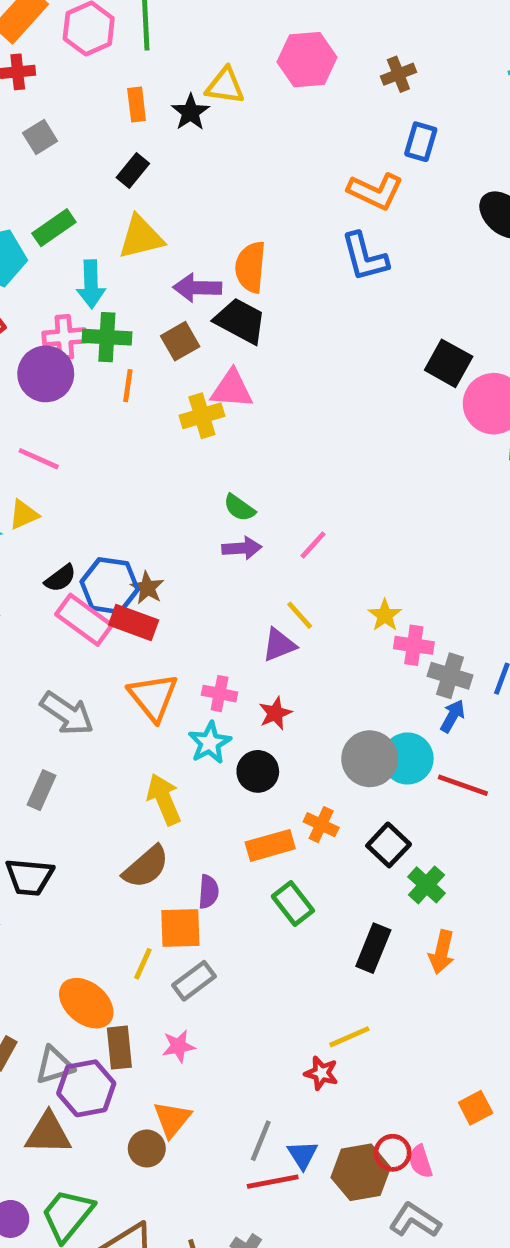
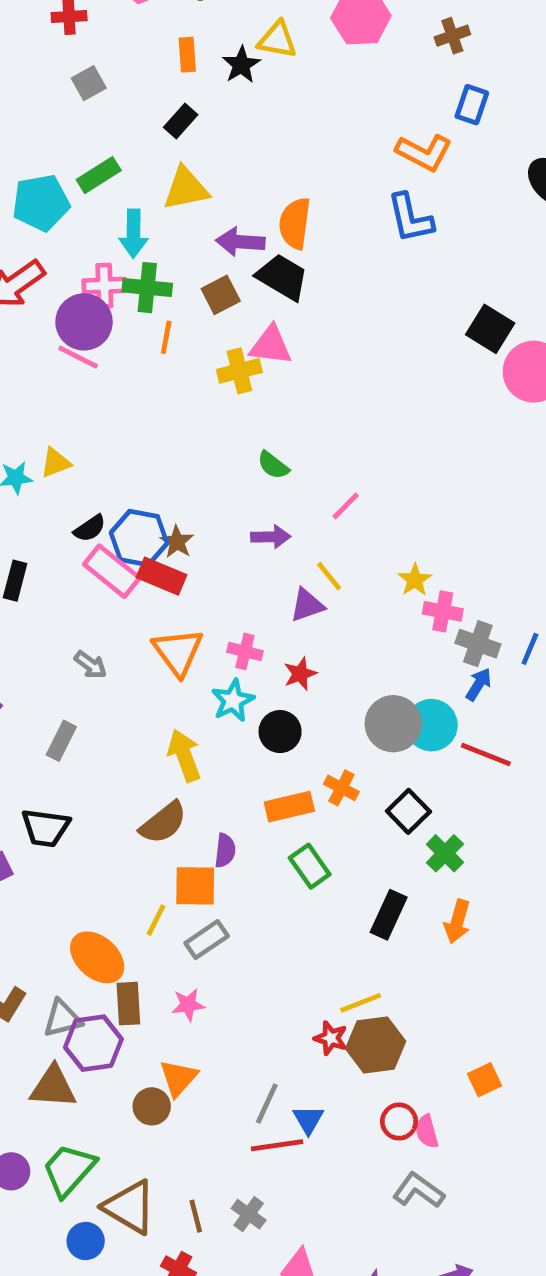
pink line: (39, 459) -> (78, 357), moved
purple arrow: (242, 548) -> (271, 537), moved
gray arrow: (67, 713) -> (90, 665), size x0.6
brown hexagon: (361, 1172) -> (376, 1045), moved

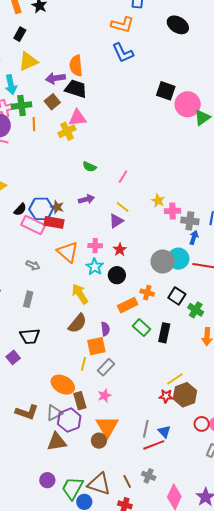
purple arrow: (271, 537) -> (86, 199), moved
black rectangle: (389, 915) -> (164, 333), moved
orange triangle: (178, 1078) -> (107, 426), size x1.4
green trapezoid: (69, 1170) -> (73, 488), moved

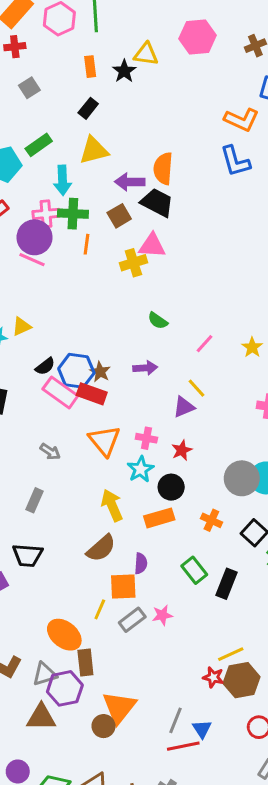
yellow star: (158, 201) -> (252, 347), moved
orange rectangle: (128, 305) -> (159, 518), moved
pink star: (104, 396) -> (162, 615), moved

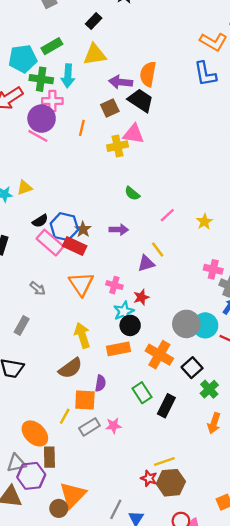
green cross: (73, 214) -> (41, 79), moved
cyan star: (141, 469) -> (124, 311), moved
orange cross: (211, 520) -> (159, 355), size x1.6

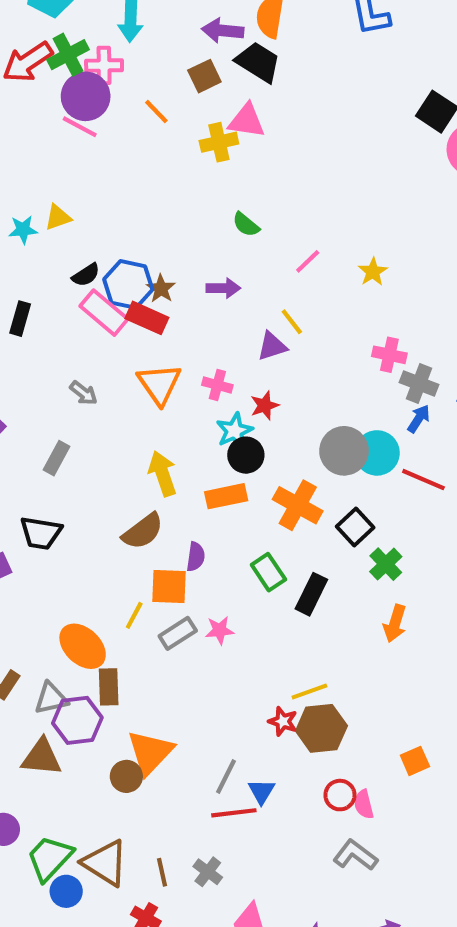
green cross: (41, 79) -> (68, 55), moved, turned -35
orange line: (82, 128) -> (156, 111), turned -56

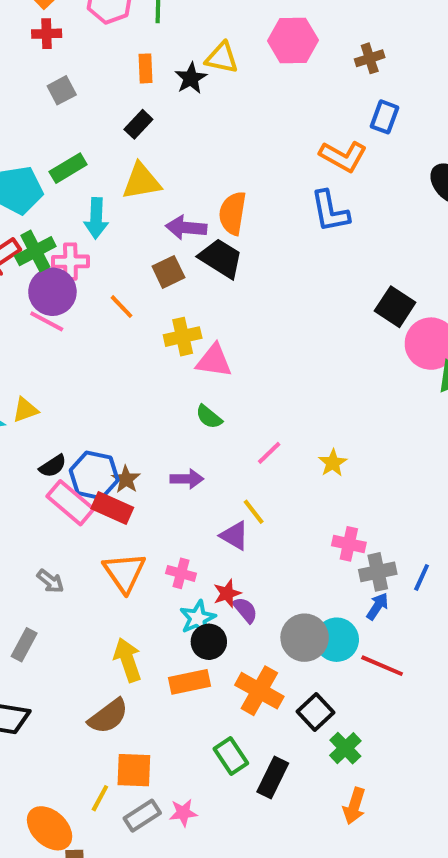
pink triangle: (247, 121) -> (214, 361), moved
purple triangle: (272, 346) -> (234, 536), turned 48
gray cross: (419, 383) -> (378, 572), turned -33
purple semicircle: (196, 557) -> (245, 610), moved, turned -48

